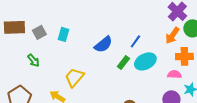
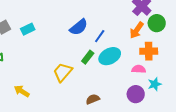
cyan rectangle: (63, 34) -> (28, 29), turned 48
blue semicircle: (103, 44) -> (79, 27), moved
yellow trapezoid: (74, 77) -> (63, 72), moved

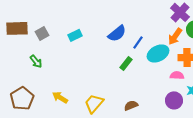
cyan rectangle: (28, 29) -> (75, 35), moved
cyan ellipse: (110, 56) -> (158, 53), moved
yellow trapezoid: (63, 72) -> (94, 103), moved

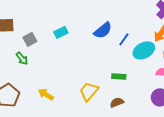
gray square: (42, 33) -> (30, 39), moved
green rectangle: (126, 63) -> (119, 76), moved, turned 56
yellow trapezoid: (94, 103) -> (89, 91), moved

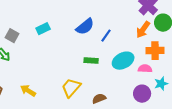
gray square: (30, 39) -> (12, 36), turned -32
cyan ellipse: (144, 50) -> (123, 61), moved
green rectangle: (119, 76) -> (91, 61), moved

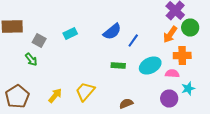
yellow trapezoid: (71, 88) -> (85, 92), moved
yellow arrow: (28, 91) -> (55, 96), turned 98

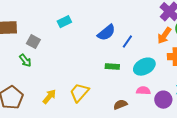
cyan rectangle: (70, 34) -> (64, 22), moved
pink semicircle: (172, 74) -> (143, 91), moved

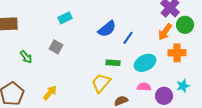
gray square: (33, 42) -> (56, 47), moved
yellow trapezoid: (79, 93) -> (101, 83), moved

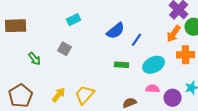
yellow trapezoid: (101, 83) -> (85, 95), moved

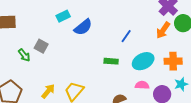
blue semicircle: (116, 31) -> (83, 27), moved
gray square: (65, 49) -> (41, 46), moved
orange cross: (186, 55) -> (173, 61), moved

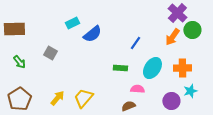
green arrow: (24, 55) -> (19, 62), moved
cyan ellipse: (143, 61) -> (152, 68), turned -30
pink semicircle: (142, 85) -> (137, 89), moved

